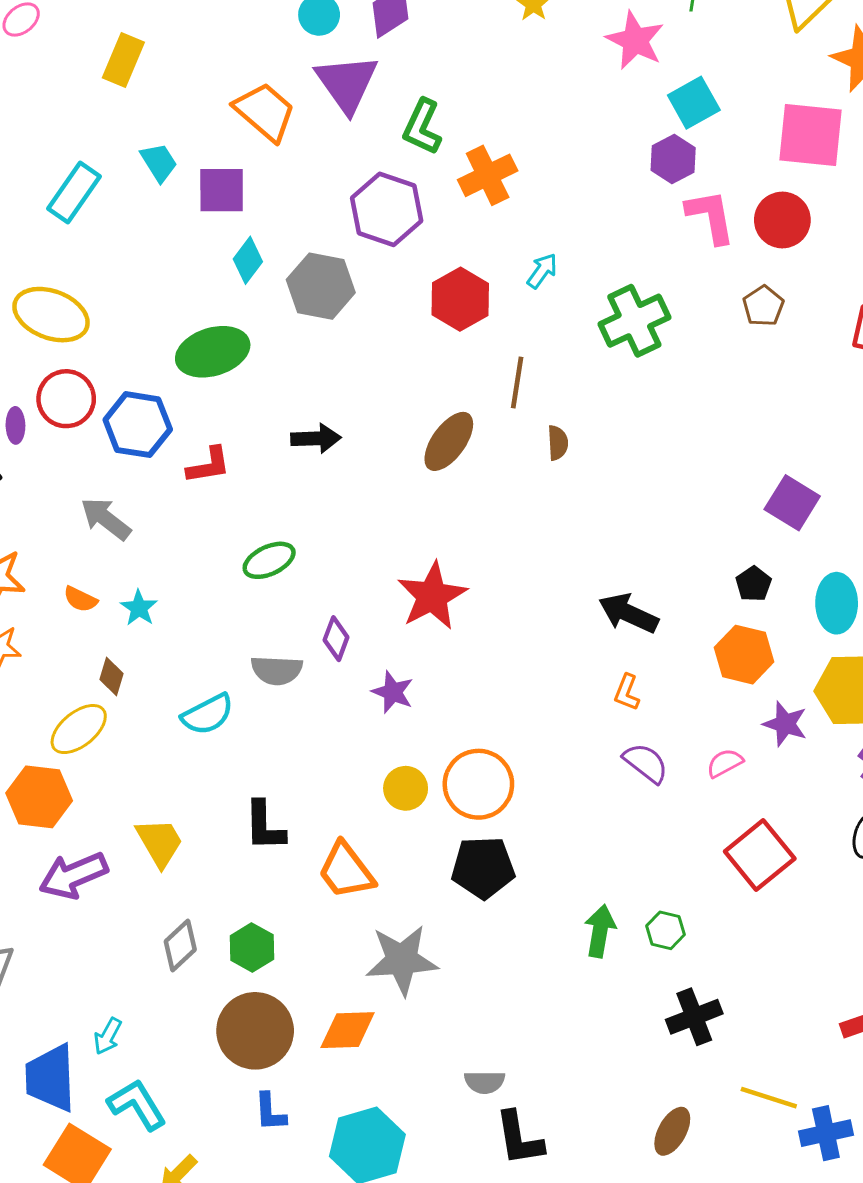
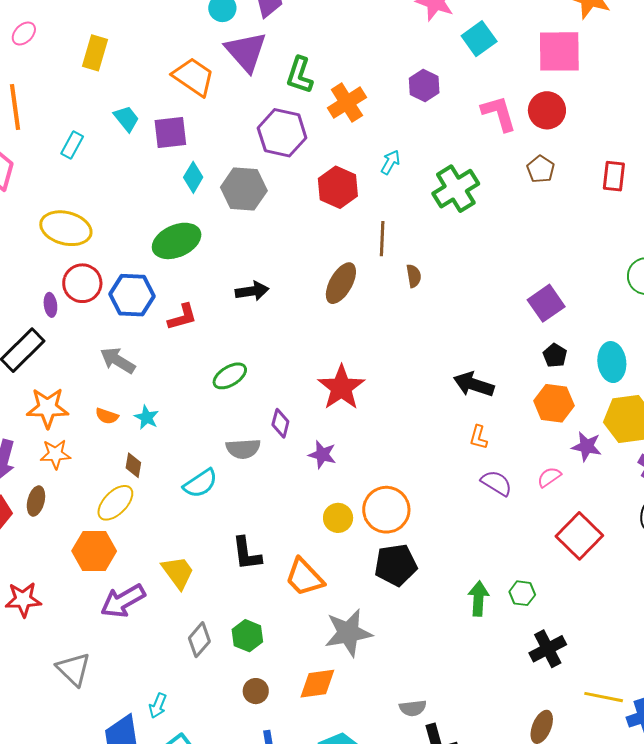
purple hexagon: (673, 159) -> (424, 85), moved
cyan rectangle: (74, 192) -> (72, 145), size x0.7
purple square: (792, 503) -> (546, 303), moved, turned 30
brown circle: (255, 1031) -> (256, 691), size x0.5

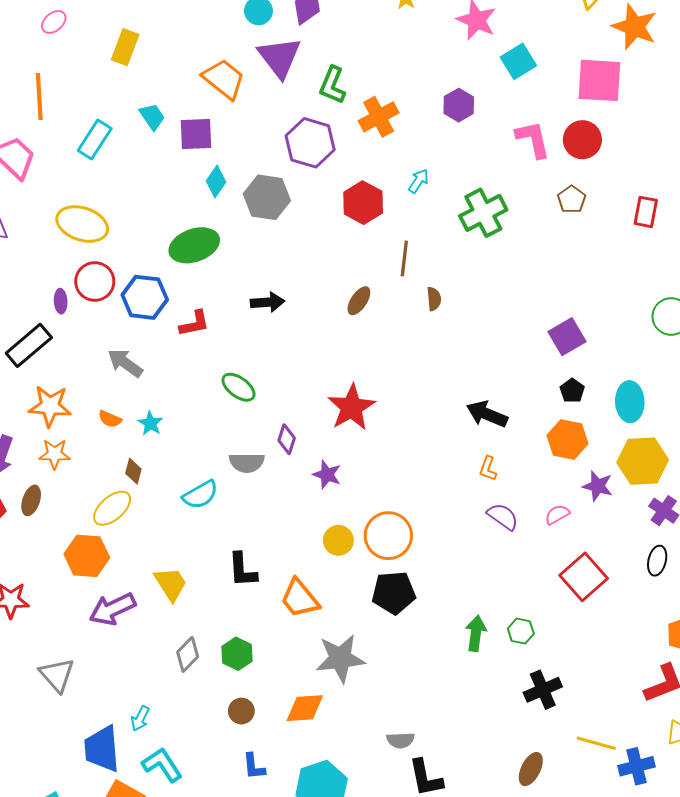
cyan rectangle: (72, 145) -> (95, 140), size x1.4
brown ellipse: (341, 283) -> (359, 301), size x0.7
green ellipse: (230, 376) -> (239, 387), turned 64

